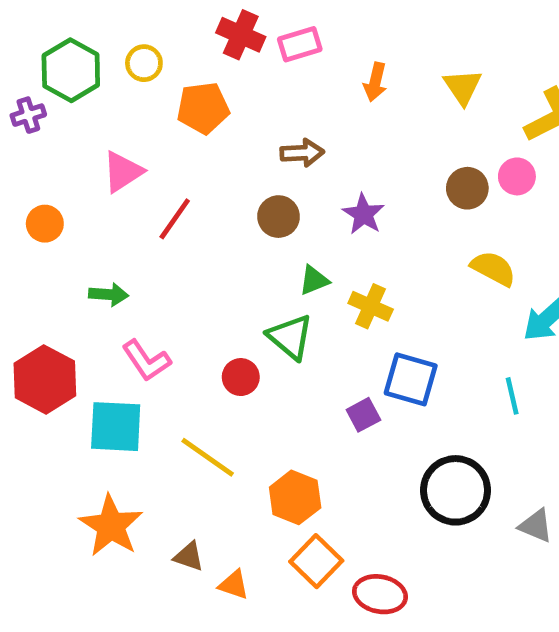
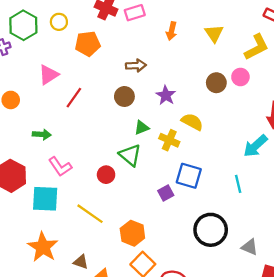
yellow semicircle: (493, 268) -> (192, 122), moved

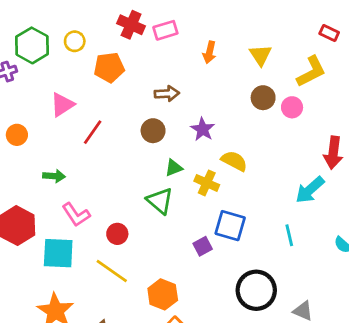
brown circle: (216, 83) -> (263, 98), moved
red circle: (106, 175) -> (117, 234), moved

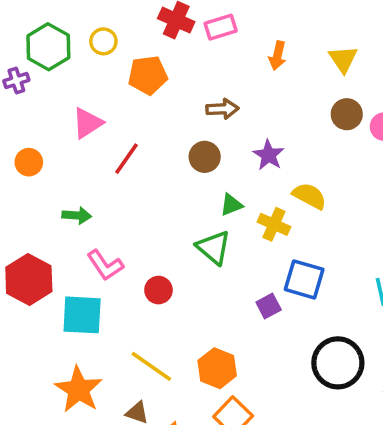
yellow line: (112, 271) -> (151, 366), moved

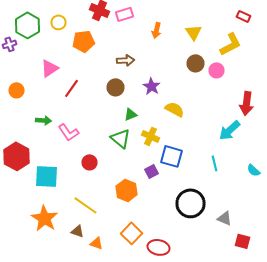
yellow cross: (274, 224) -> (150, 136), moved
pink L-shape: (105, 265) -> (68, 132), moved
orange hexagon: (217, 368) -> (126, 190), moved

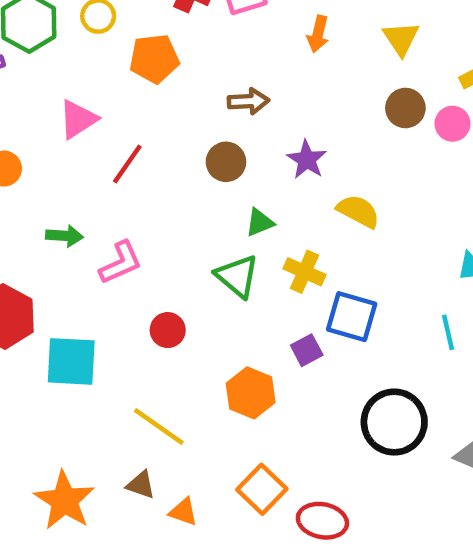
pink L-shape: (68, 132) -> (121, 263), turned -80
orange star: (44, 218) -> (64, 501), moved

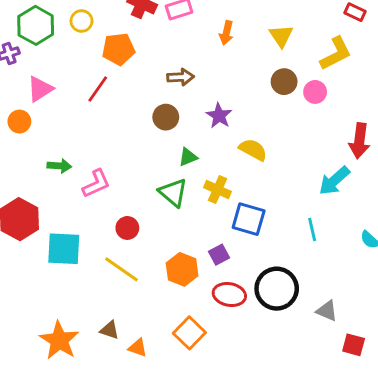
pink triangle: (78, 119) -> (40, 89), moved
red line: (127, 164) -> (98, 89), moved
purple square: (307, 350) -> (219, 255), moved
yellow line: (159, 426) -> (121, 269), moved
red ellipse: (322, 521) -> (229, 295), moved

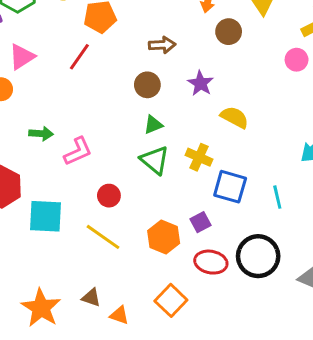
brown circle: (284, 82) -> (229, 32), moved
green triangle: (188, 157) -> (153, 125), moved
cyan line: (312, 229) -> (277, 197), moved

